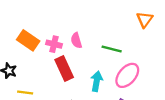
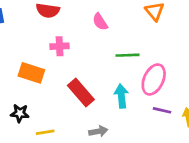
pink semicircle: (76, 40) -> (100, 22), moved
pink cross: (54, 44) -> (60, 46), moved

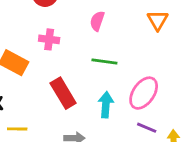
pink semicircle: (100, 22) -> (97, 21), turned 42
green line: (128, 55) -> (104, 61), moved

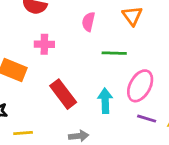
orange triangle: (158, 20) -> (132, 16), moved
green line: (104, 61) -> (114, 53), moved

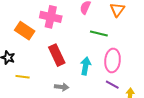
pink cross: (44, 44) -> (51, 17), size x1.5
pink ellipse: (140, 86) -> (113, 60), turned -35

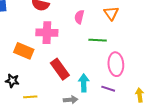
cyan arrow: (86, 66) -> (84, 83), moved
purple line: (112, 85) -> (108, 89), moved

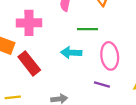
red rectangle: (60, 69) -> (29, 63), moved
cyan arrow: (84, 83) -> (71, 53), moved, turned -84

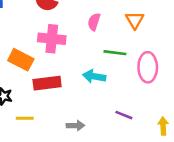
pink ellipse: (110, 56) -> (148, 67), moved
red rectangle: (29, 63) -> (47, 83), turned -65

